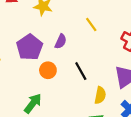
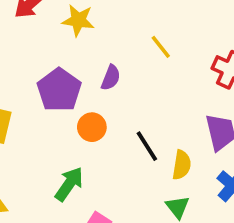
black line: (81, 71) -> (147, 146), moved

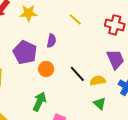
yellow semicircle: (182, 165) -> (98, 81), turned -98

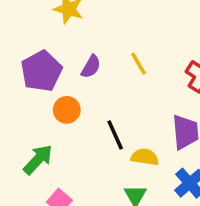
yellow line: (75, 19) -> (139, 64), moved

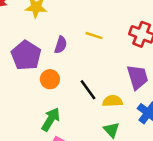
yellow line: (139, 64) -> (94, 36), turned -30
green arrow: (38, 159) -> (51, 119), moved

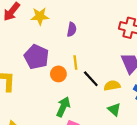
yellow line: (94, 36) -> (75, 63), moved, turned 72
purple semicircle: (61, 45) -> (72, 30), moved

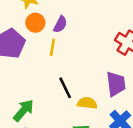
yellow line: (75, 63) -> (52, 47), moved
orange circle: (58, 74) -> (35, 23), moved

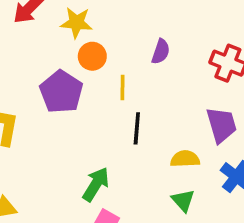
purple semicircle: (60, 24) -> (161, 52), moved
black line: (65, 88) -> (137, 128), moved, turned 40

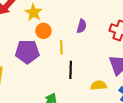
yellow star: (76, 23) -> (34, 13), turned 30
purple pentagon: (61, 92) -> (27, 52), turned -30

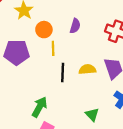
orange circle: (43, 31) -> (44, 30), moved
yellow semicircle: (99, 85) -> (87, 69), moved

